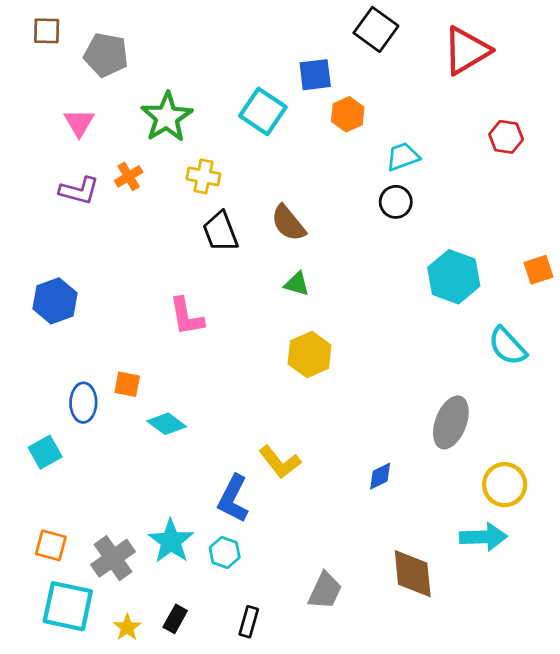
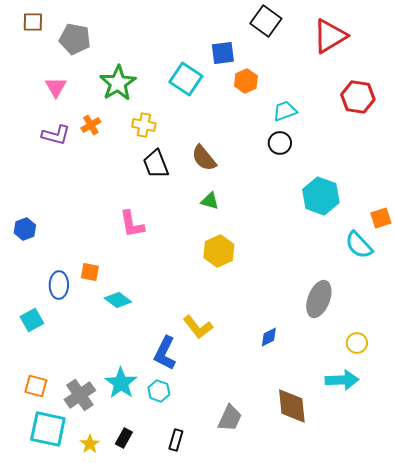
red hexagon: (506, 137) -> (358, 97), size x1.4
orange square: (539, 270) -> (381, 218), moved
blue hexagon: (55, 301) -> (25, 229), moved, size x0.7
yellow circle: (505, 485) -> (357, 343), size x0.7

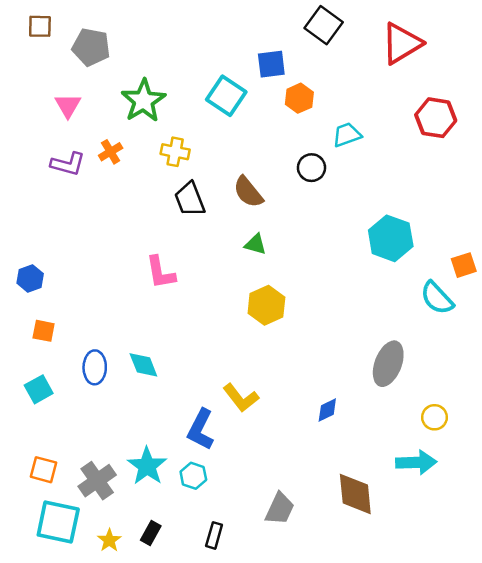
black circle: (280, 143) -> (311, 168), moved
orange square: (90, 272) -> (44, 331), moved
blue ellipse: (59, 285) -> (95, 367), moved
cyan diamond: (118, 300) -> (143, 365), turned 32

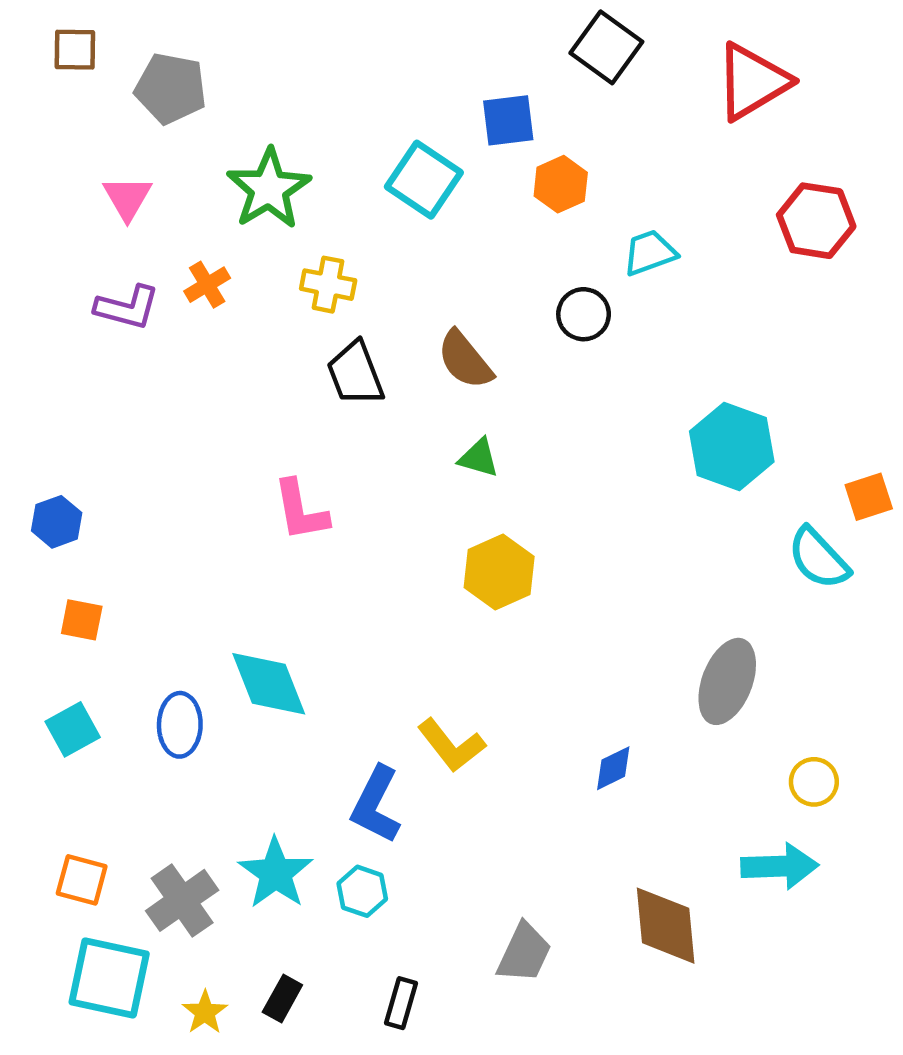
cyan diamond: (143, 365) -> (269, 684), size x1.4
blue ellipse: (95, 367) -> (180, 725), moved

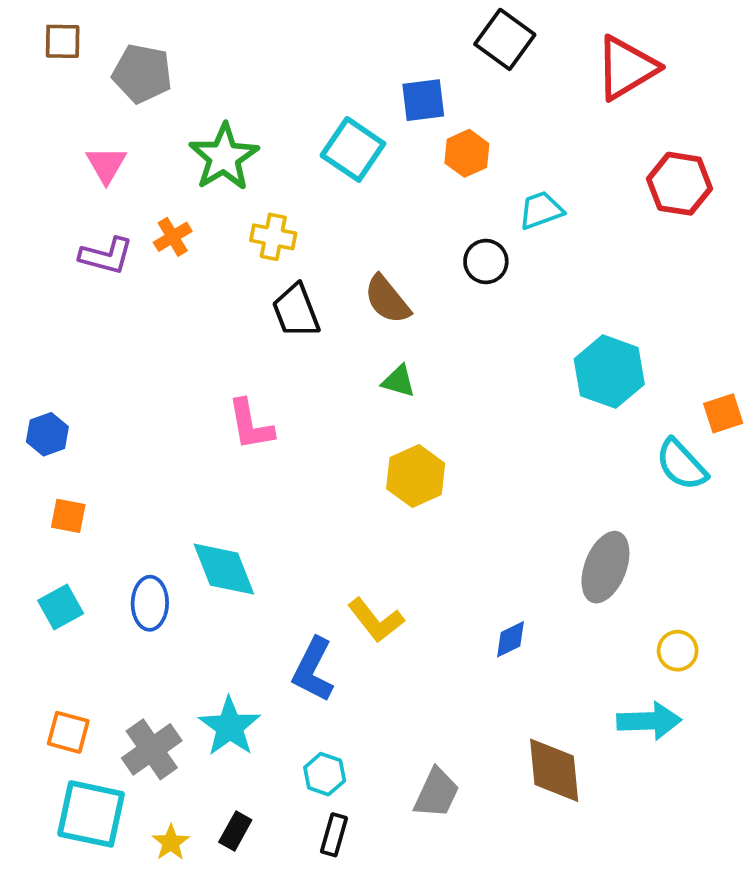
cyan hexagon: (362, 891) -> (325, 774), moved

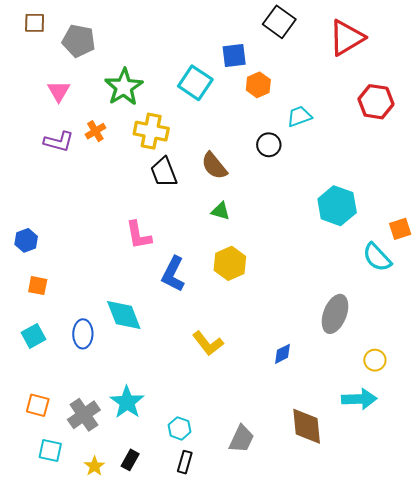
yellow cross: (273, 237) -> (151, 131), size x1.4
blue L-shape: (313, 670) -> (173, 274), moved
cyan square: (91, 814) -> (50, 450), size x0.6

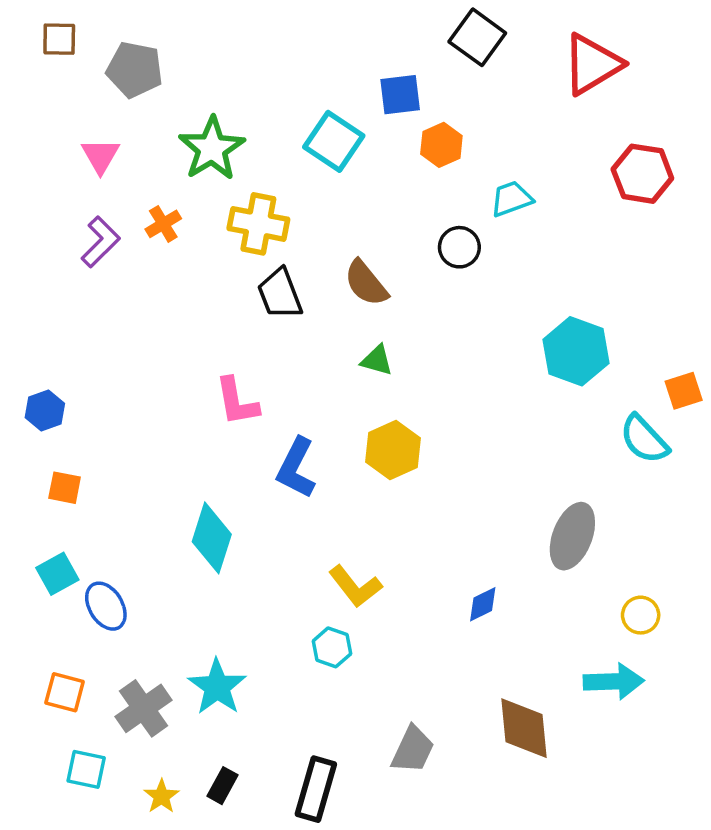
purple L-shape: (59, 142) -> (100, 242), turned -60
cyan diamond: (124, 315) -> (212, 538), turned 39
blue ellipse: (83, 334) -> (106, 606), moved, turned -32
cyan hexagon: (180, 428) -> (332, 647), moved
black rectangle: (185, 462) -> (316, 789), size x1.6

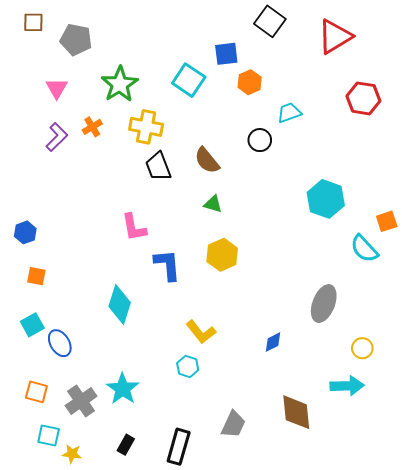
blue L-shape: (296, 468) -> (167, 265), turned 148
yellow star: (161, 796) -> (72, 454), moved, turned -30

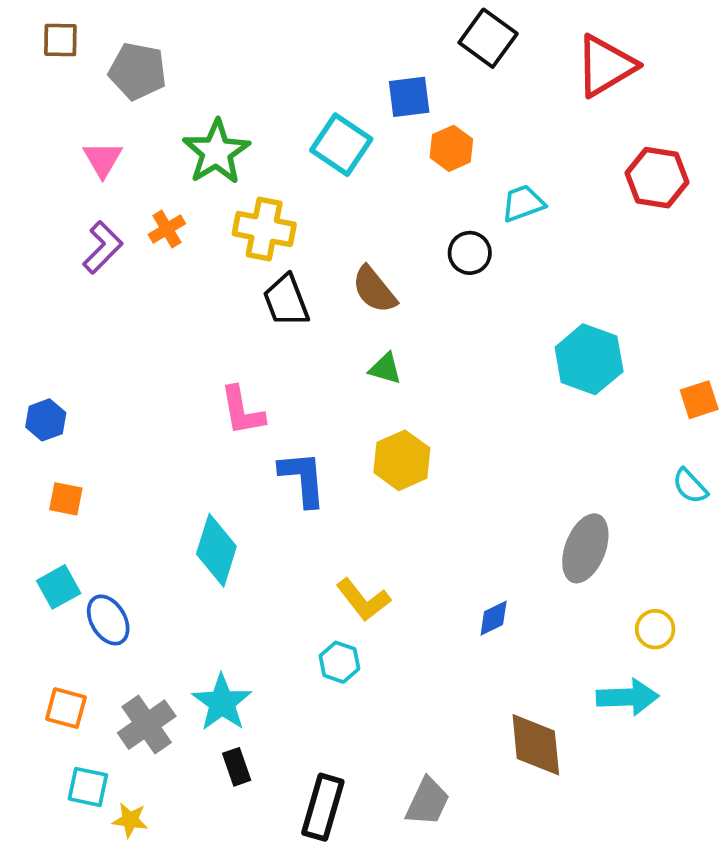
cyan semicircle: (364, 249) -> (690, 486), moved, size x0.7
gray trapezoid: (233, 424) -> (428, 802), moved
black rectangle: (126, 445) -> (237, 767), moved, turned -48

